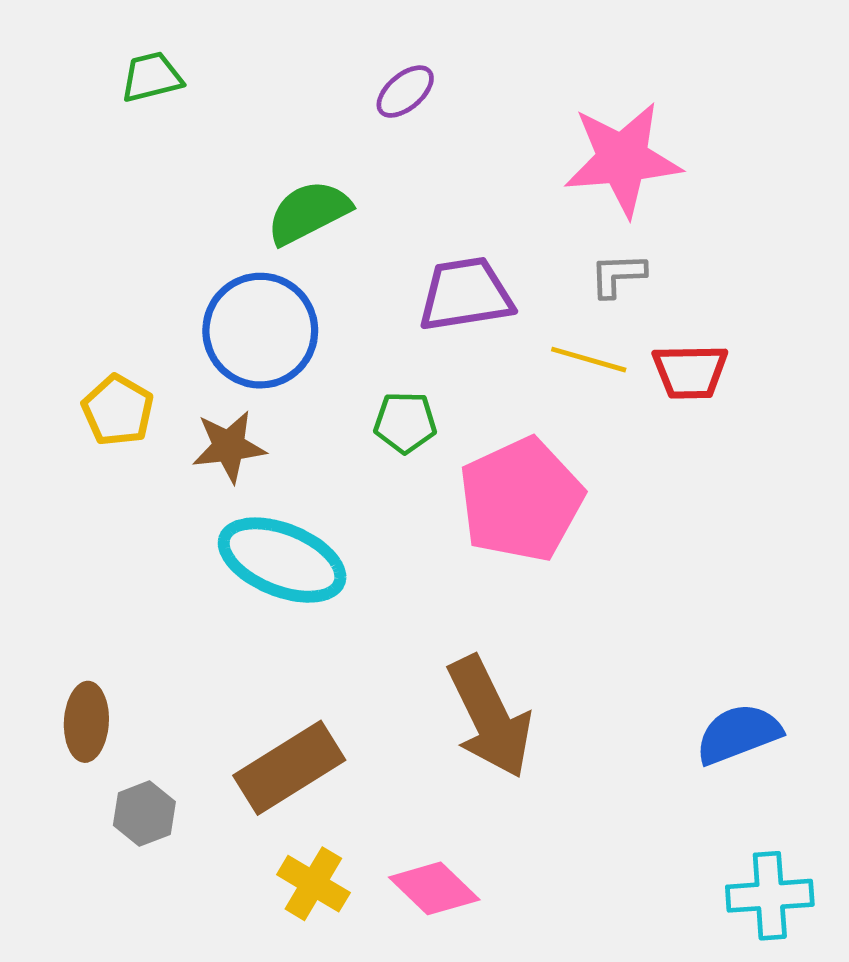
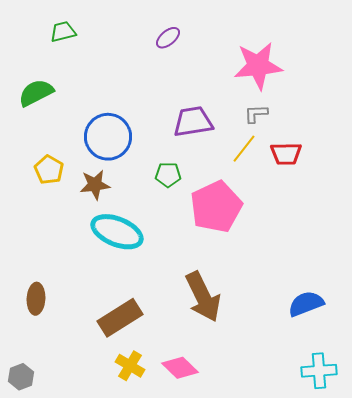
green semicircle: (309, 212) -> (36, 93), moved
yellow line: (589, 360) -> (244, 149), turned -68
gray hexagon: (144, 814) -> (21, 377), moved

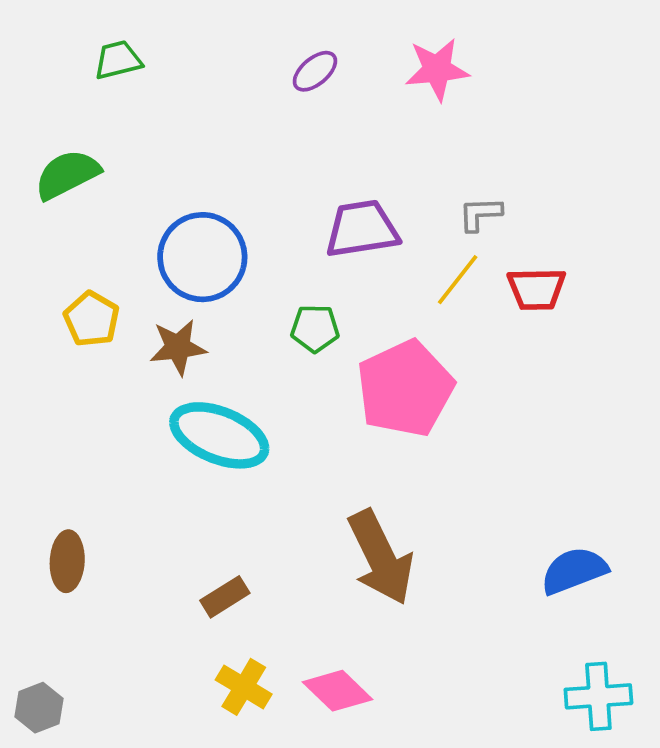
pink star: (258, 66) -> (437, 69), moved, size x0.7
brown rectangle: (120, 318) -> (225, 597), size x0.6

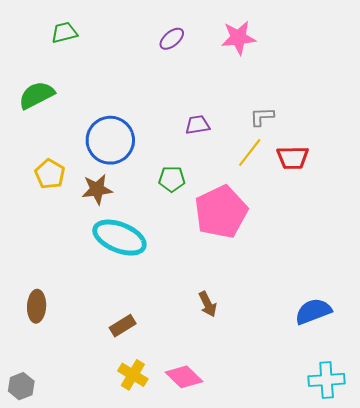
purple trapezoid: (362, 229) -> (197, 125), size x0.6
brown arrow: (381, 557) -> (208, 304), size x0.5

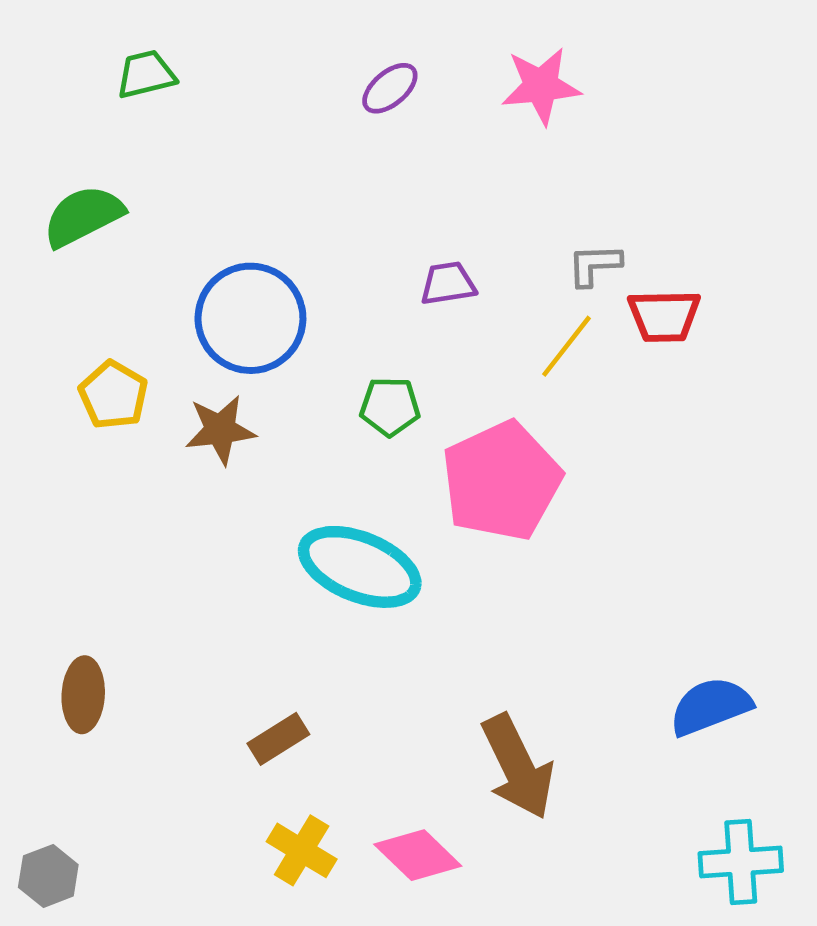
red trapezoid: (293, 158) -> (664, 316), moved
cyan ellipse: (120, 238) -> (360, 567), moved
brown arrow: (208, 304) -> (518, 767), moved, size x1.8

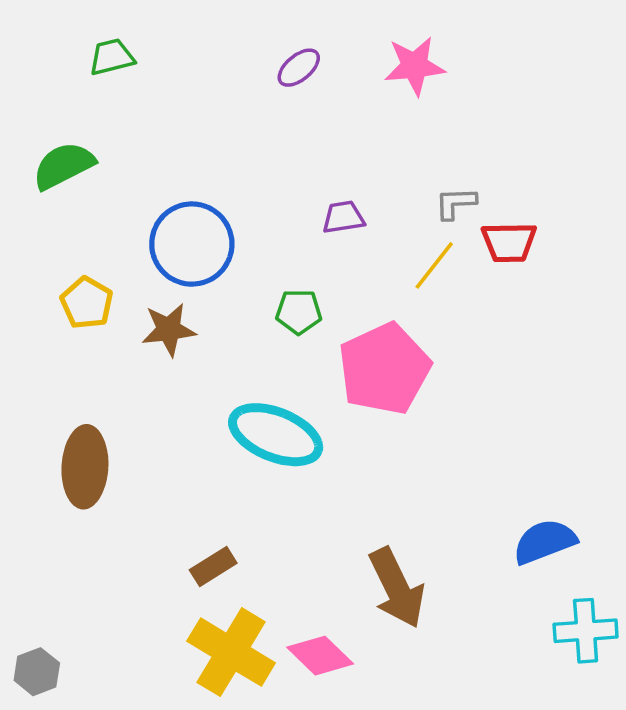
brown ellipse: (83, 695) -> (85, 467), moved, size x1.4
yellow cross: (302, 850) -> (231, 652), size x1.6
cyan cross: (741, 862) -> (586, 631), moved

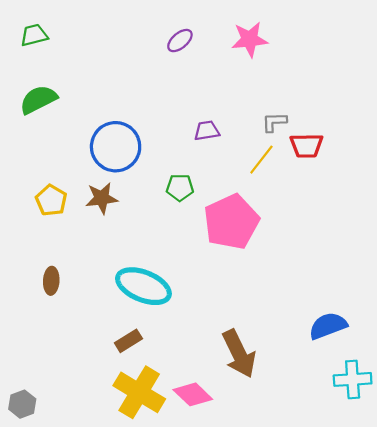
green trapezoid: (112, 57) -> (34, 35), moved
yellow pentagon: (87, 303) -> (51, 200), moved
cyan ellipse: (276, 435) -> (143, 286), moved
brown ellipse: (85, 467) -> (51, 281), size x0.6

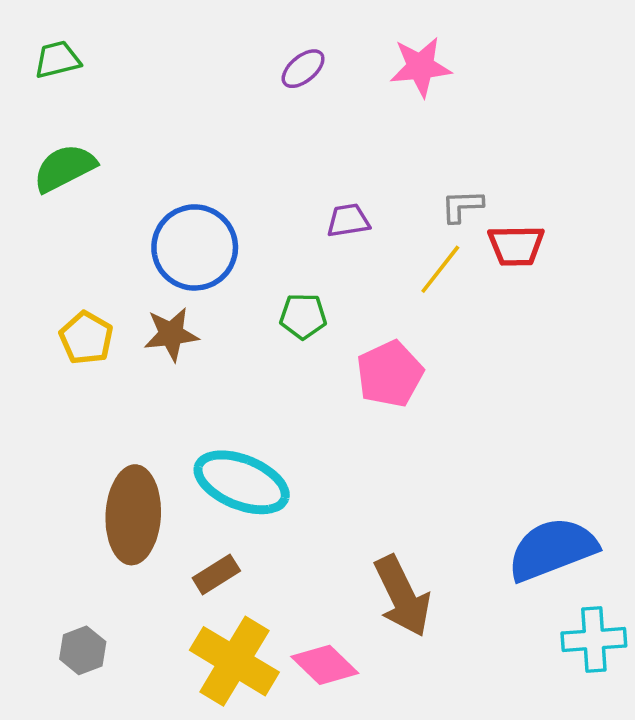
pink pentagon: (231, 222) -> (390, 374), size x0.7
brown ellipse: (51, 281) -> (133, 515), moved, size x2.0
blue semicircle: (328, 326) -> (552, 549), size x1.4
gray hexagon: (22, 404) -> (83, 650), moved

